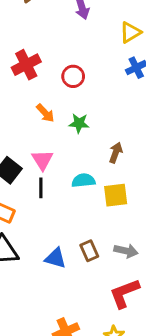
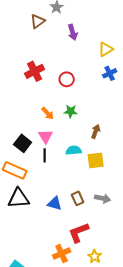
orange arrow: (45, 113) -> (48, 113), moved
red L-shape: (124, 293) -> (79, 232), moved

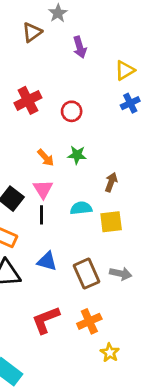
brown rectangle: (78, 198) -> (87, 274), size x1.5
blue triangle: (55, 203) -> (47, 261), moved
red L-shape: (79, 232) -> (46, 320), moved
orange cross: (62, 253) -> (89, 321), moved

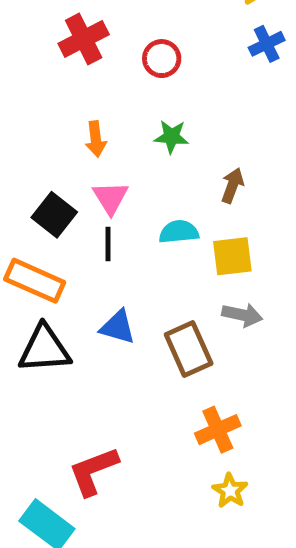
orange arrow: (46, 158) -> (96, 139), moved, turned 36
gray arrow: (121, 274) -> (242, 315), moved
red L-shape: (46, 320) -> (93, 471), moved
orange cross: (89, 321) -> (218, 430), moved

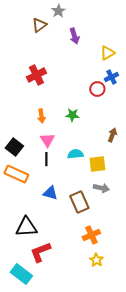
red circle: (162, 59) -> (97, 89), moved
brown arrow: (232, 185) -> (112, 135), moved
black square: (54, 215) -> (14, 147), moved
black triangle: (44, 349) -> (26, 227), moved

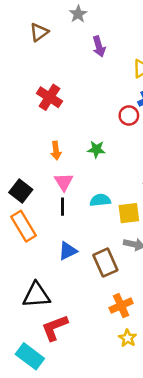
brown triangle: (39, 25) -> (39, 32), moved
red cross: (36, 75) -> (49, 97), turned -30
orange rectangle: (16, 174) -> (23, 226), turned 35
blue triangle: (50, 193) -> (68, 251), turned -42

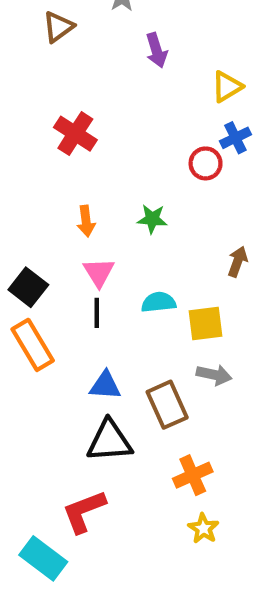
blue triangle: (68, 251) -> (105, 385), turned 30
black triangle: (36, 295) -> (109, 441), moved

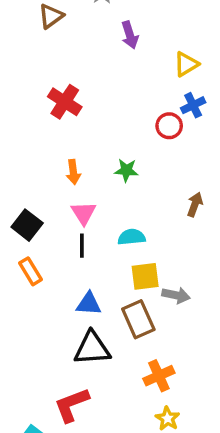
yellow square: (206, 324) -> (145, 276), moved
orange rectangle: (33, 345) -> (30, 271), size x0.7

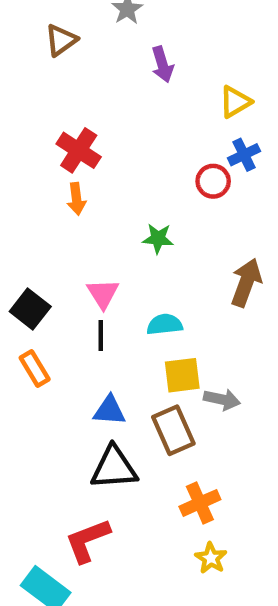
orange arrow: (73, 172) -> (76, 199), moved
brown arrow: (195, 204) -> (246, 283), size x1.5

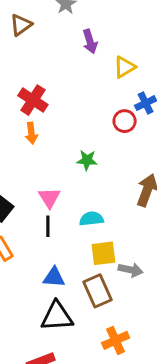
yellow triangle: (235, 102) -> (125, 67), moved

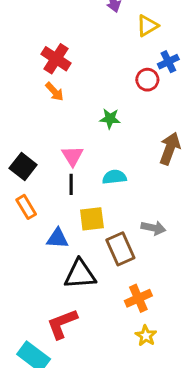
orange arrow: (31, 133) -> (55, 92), turned -36
yellow square: (103, 253) -> (92, 219), moved
blue triangle: (54, 277) -> (58, 238), moved

